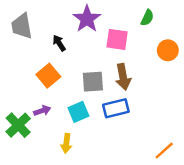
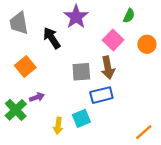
pink square: (117, 39) -> (113, 40), moved, turned 36
black arrow: (59, 43) -> (52, 38), size x1.5
orange square: (48, 76) -> (25, 66), moved
cyan square: (78, 112) -> (81, 118), moved

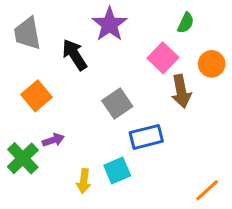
brown arrow: (108, 68) -> (181, 91), moved
gray square: (81, 72) -> (117, 103), turned -30

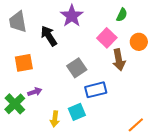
orange square: (36, 96) -> (24, 63), turned 30

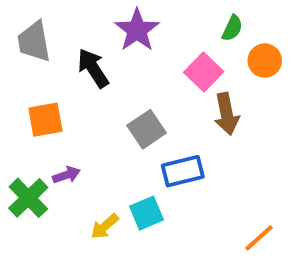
orange circle: (139, 42) -> (265, 61), moved
yellow arrow: (55, 119) -> (105, 226), turned 42

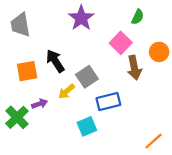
orange circle: (265, 61) -> (159, 52), moved
black arrow: (93, 68) -> (55, 61), moved
yellow arrow: (105, 226) -> (67, 91), moved

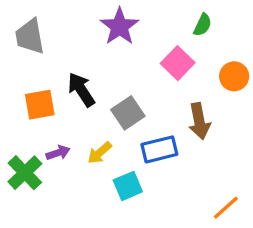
brown arrow: (134, 68) -> (199, 121), moved
yellow arrow: (67, 91) -> (100, 153), moved

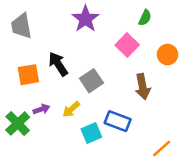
blue rectangle: (159, 149) -> (118, 121), moved, turned 35

